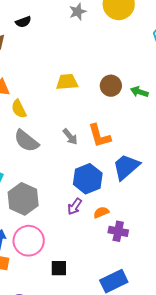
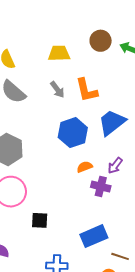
yellow trapezoid: (67, 82) -> (59, 53), moved
purple arrow: (75, 206) -> (115, 166), moved

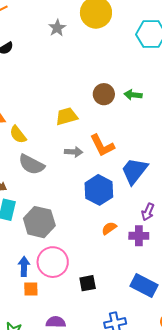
gray arrow: (57, 90) -> (74, 152), turned -36
orange semicircle: (85, 167) -> (109, 228), moved
blue rectangle: (94, 236) -> (144, 286), turned 64

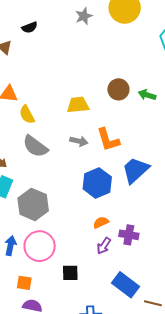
purple arrow: (148, 212) -> (104, 246), moved
orange square: (31, 289) -> (24, 283), moved

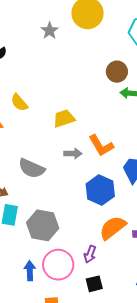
brown circle: (118, 89) -> (117, 72), moved
yellow semicircle: (27, 115) -> (19, 103), moved
orange semicircle: (101, 222) -> (113, 228), size x1.8
purple arrow: (104, 246) -> (90, 254), moved

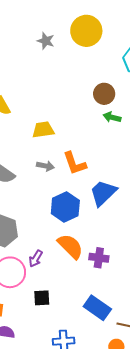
gray star: (50, 31) -> (46, 41), turned -30
orange semicircle: (113, 228) -> (70, 246), turned 72
purple arrow: (90, 254) -> (36, 259), moved

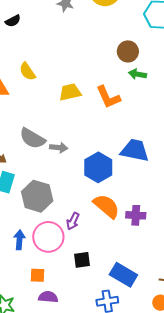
orange L-shape: (75, 163) -> (108, 97), moved
gray arrow: (45, 166) -> (59, 148), moved
blue trapezoid: (103, 193) -> (135, 150), turned 60
blue rectangle: (97, 308) -> (123, 275), moved

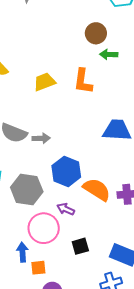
orange L-shape: (108, 97) -> (83, 81), turned 40
blue hexagon: (98, 167) -> (66, 171), moved
purple arrow: (73, 221) -> (66, 209), turned 96
blue arrow: (19, 240) -> (22, 252), moved

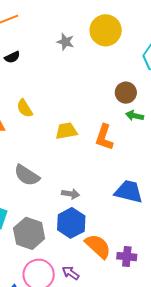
gray arrow: (41, 138) -> (71, 194), moved
purple arrow: (66, 209) -> (71, 273), moved

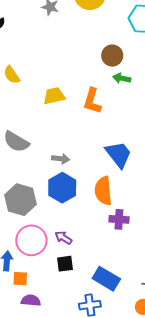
blue trapezoid: (129, 192) -> (118, 154), turned 40
orange semicircle: (98, 246) -> (103, 191), moved, turned -136

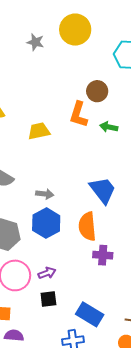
green arrow: (122, 78) -> (109, 127), moved
orange L-shape: (92, 101) -> (79, 114), moved
purple arrow: (63, 238) -> (47, 273), turned 126

